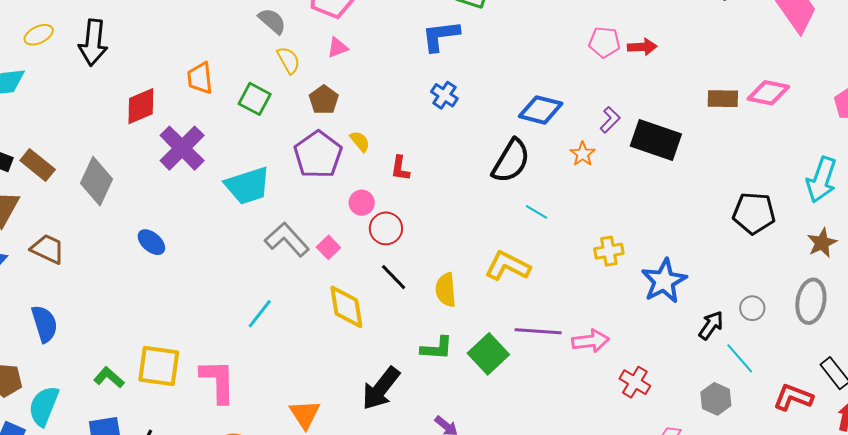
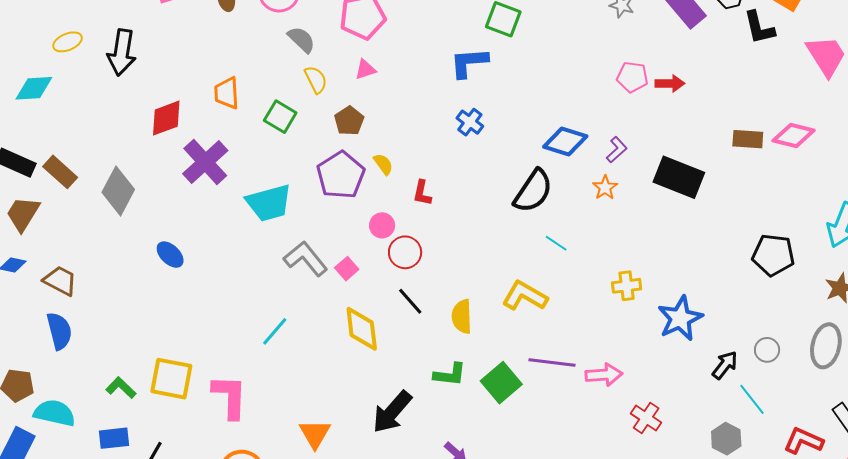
purple L-shape: (610, 120) -> (617, 150), moved
brown trapezoid: (48, 249) -> (60, 281), moved
cyan semicircle: (44, 406) -> (55, 413), turned 78

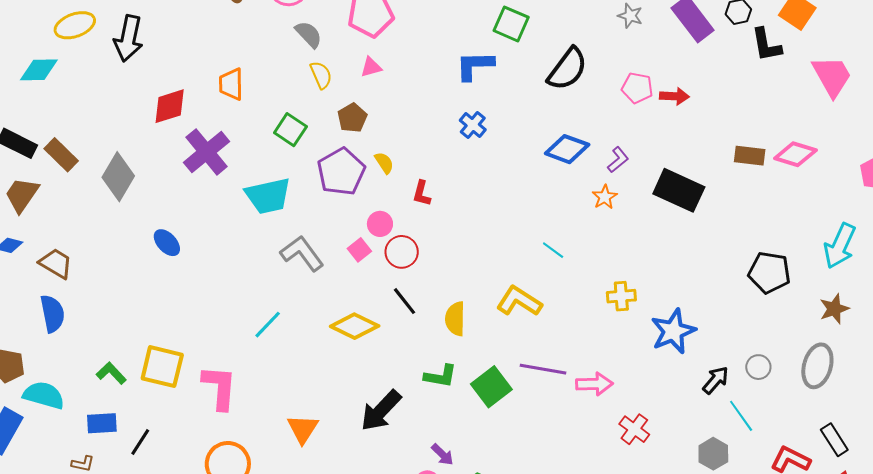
yellow ellipse: (68, 42) -> (75, 25), size x1.4
green square: (280, 117) -> (290, 130), moved
black semicircle: (533, 191) -> (567, 69), moved
pink square: (347, 269) -> (359, 250), moved
yellow diamond: (362, 329) -> (355, 326), turned -60

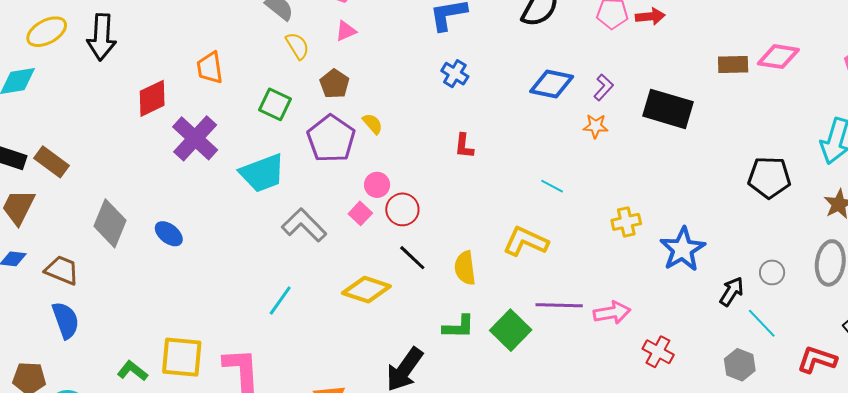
gray diamond: (118, 177) -> (110, 223), moved
red L-shape: (422, 193) -> (464, 146), moved
orange star: (605, 197) -> (596, 126), turned -30

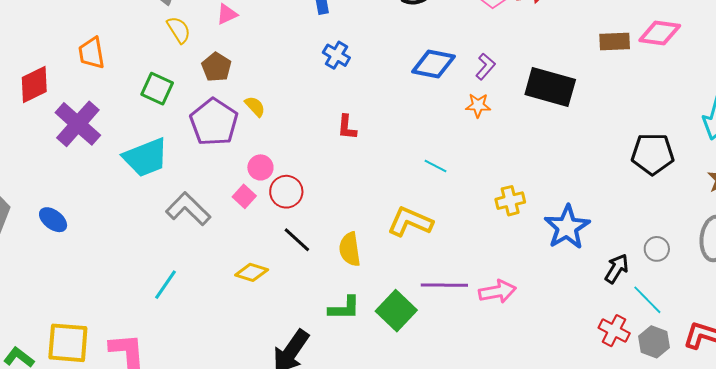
yellow diamond: (366, 290) -> (252, 272), size x0.7
red cross: (658, 352) -> (614, 331), moved
gray hexagon: (740, 365) -> (654, 342), moved

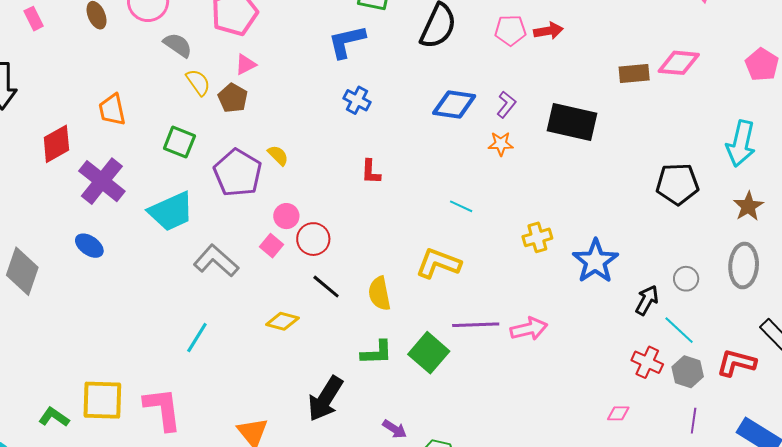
brown pentagon: (216, 67) -> (233, 98), moved
blue ellipse: (53, 220) -> (89, 246), moved

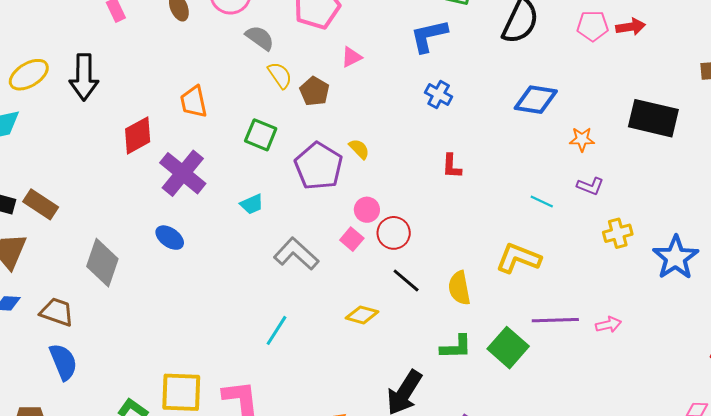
pink triangle: (246, 64) -> (351, 57), moved
purple L-shape: (506, 105) -> (590, 186), moved, turned 72
cyan trapezoid: (171, 211) -> (252, 204), size x0.5
pink arrow: (529, 329) -> (608, 325), size x0.7

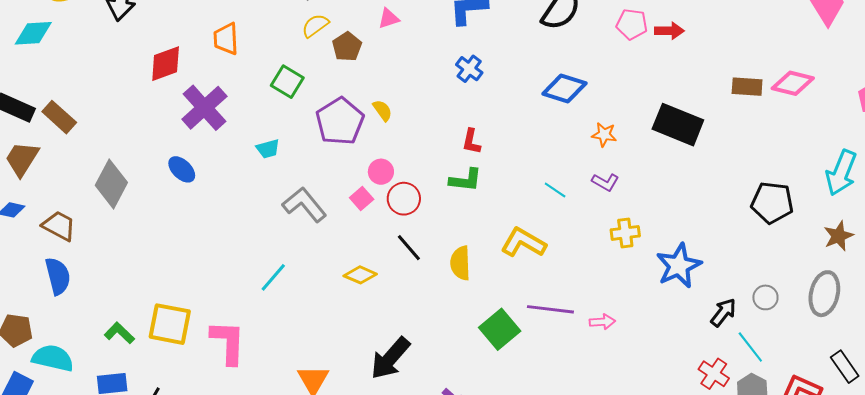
yellow semicircle: (280, 75) -> (315, 26), turned -100
green L-shape: (456, 347) -> (466, 180), moved

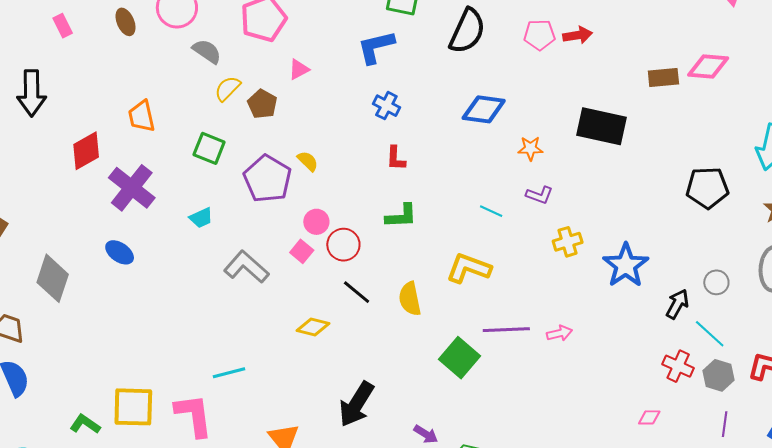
red L-shape: (471, 141) -> (396, 158), moved
cyan line: (273, 277) -> (229, 373), moved, turned 44

